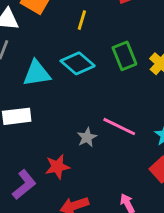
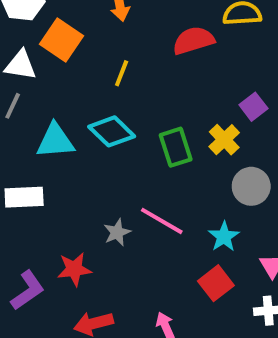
green rectangle: (124, 56) -> (176, 147), moved

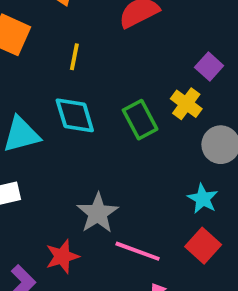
cyan diamond: (112, 131) -> (75, 115), turned 39
pink line: (162, 221) -> (138, 251), moved
gray star: (117, 232) -> (98, 213), size x1.5

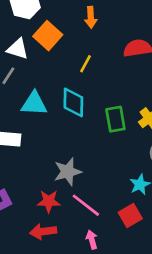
red star: (62, 256) -> (49, 201), moved

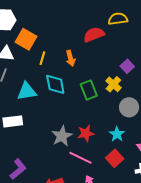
orange arrow: (91, 17) -> (70, 58), moved
yellow line: (86, 64) -> (42, 58), moved
red star: (49, 201) -> (86, 133), moved

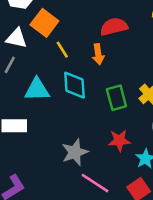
red semicircle: (94, 35) -> (114, 27), moved
yellow line: (42, 58) -> (62, 50), turned -56
red star: (86, 133) -> (119, 140), moved

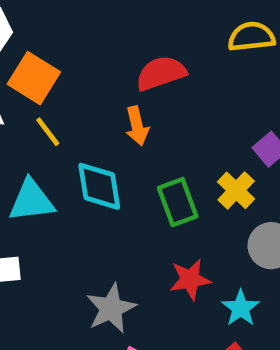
yellow line: (62, 50) -> (48, 132), moved

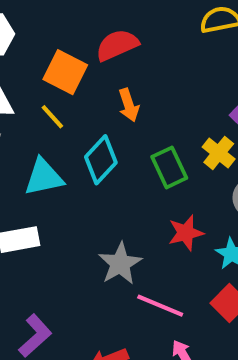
red semicircle: (161, 73) -> (117, 45), moved
orange square: (34, 78) -> (65, 72), moved
cyan diamond: (99, 186) -> (101, 160), turned 57

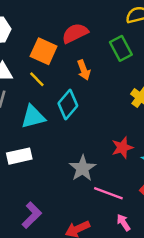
green rectangle: (169, 167) -> (121, 48), moved

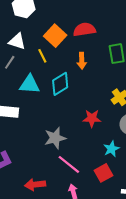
red star: (122, 148) -> (92, 118), moved

